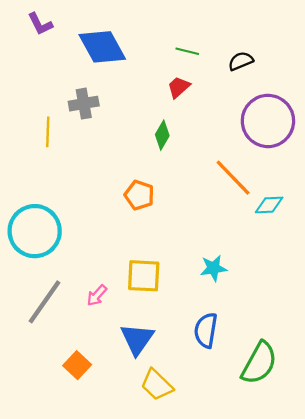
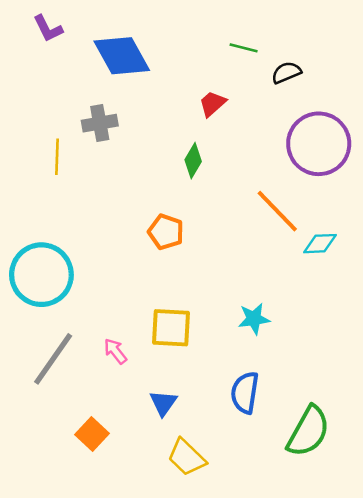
green line: (187, 51) -> (244, 48), moved
pink arrow: (97, 295) -> (115, 351), turned 100
blue triangle: (137, 339) -> (163, 403), size x0.7

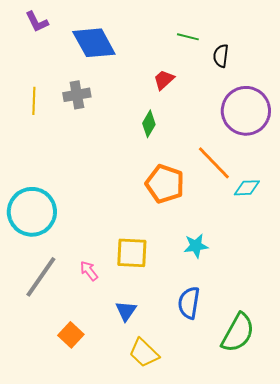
black semicircle: (286, 73) -> (221, 56), turned -60
yellow line: (57, 157) -> (34, 101), moved
orange pentagon: (166, 232) -> (165, 184), moved, size x1.4

